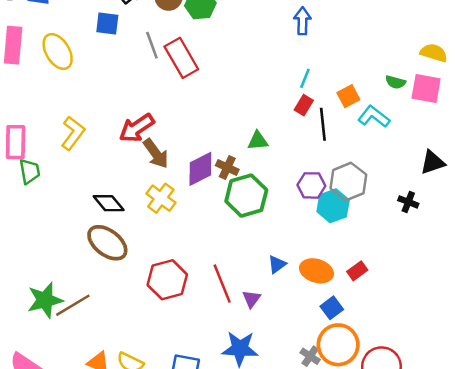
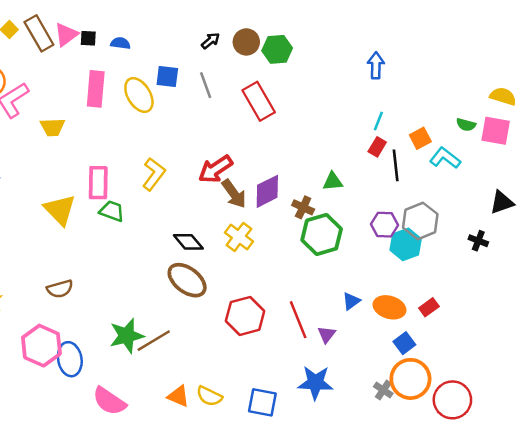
blue square: (107, 23) -> (167, 77), moved
gray line: (152, 45) -> (206, 85), moved
purple diamond: (200, 169) -> (267, 191), moved
green trapezoid: (30, 171) -> (112, 211), turned -60

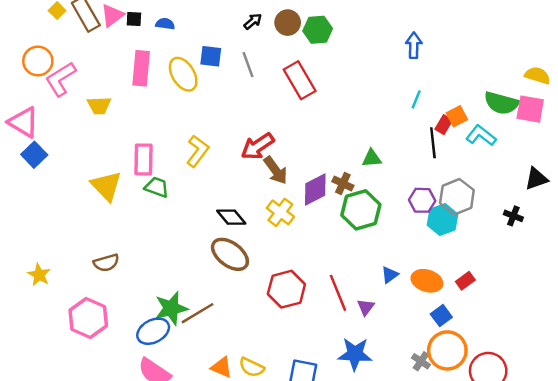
green semicircle: (466, 125) -> (501, 103), size x1.8
red rectangle: (377, 147) -> (444, 125), moved
purple diamond: (267, 191) -> (315, 190), moved
blue ellipse: (70, 359) -> (153, 331), moved, turned 72

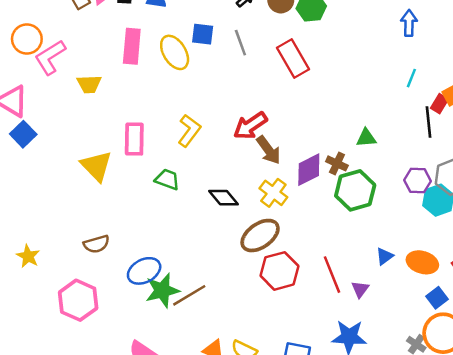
green trapezoid: (157, 187) -> (167, 179), moved
brown ellipse: (230, 254) -> (260, 236), moved, turned -72
blue ellipse: (153, 331) -> (144, 271), moved

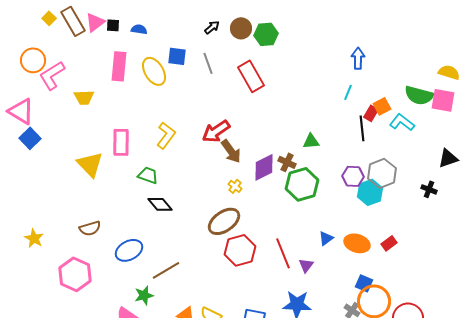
blue arrow: (409, 23) -> (358, 58), moved
yellow cross: (273, 193) -> (235, 186), size x0.6
black diamond: (223, 198) -> (160, 204), moved
green star: (162, 290) -> (144, 295), moved, size x0.7
blue square: (437, 298) -> (364, 283), moved, turned -30

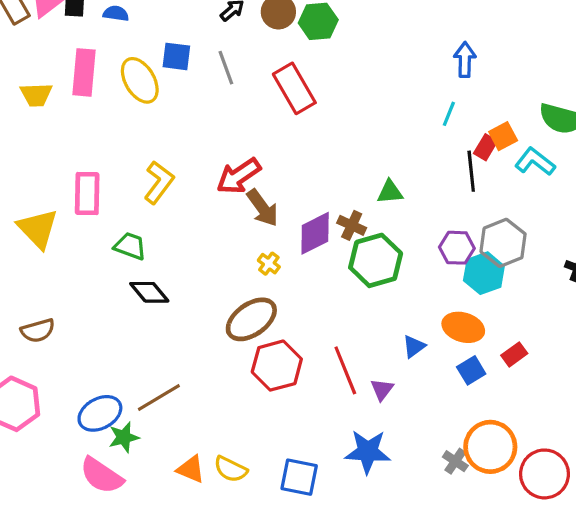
yellow trapezoid: (84, 97) -> (36, 95), moved
orange ellipse: (357, 243) -> (463, 327), moved
blue ellipse: (129, 250) -> (100, 413), moved
blue square: (364, 283) -> (471, 370), moved, turned 36

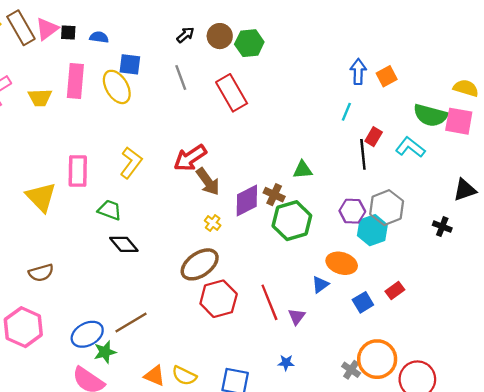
blue square: (176, 56) -> (130, 64), moved
orange square: (503, 136) -> (387, 76), moved
orange ellipse: (463, 327) -> (342, 263), moved
blue star: (368, 452) -> (286, 363), size x0.5

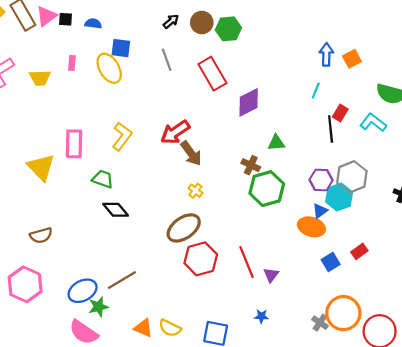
pink rectangle: (75, 81) -> (72, 63), size x0.5
purple diamond: (247, 201) -> (249, 102), moved
blue triangle: (320, 285) -> (320, 211), moved

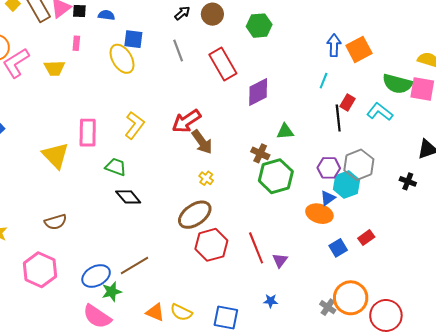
green hexagon: (228, 29) -> (259, 26), moved
orange square: (352, 59) -> (359, 49), size x1.4
pink rectangle: (72, 63) -> (76, 43), moved

